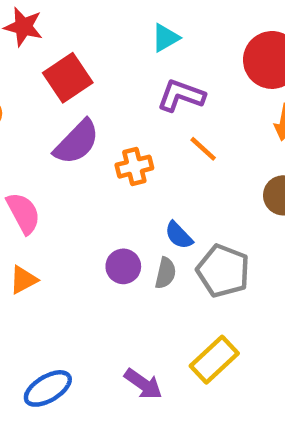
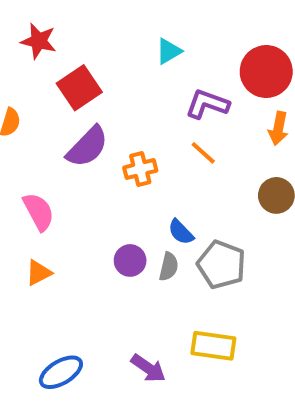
purple L-shape: (181, 95) -> (207, 104), moved
yellow rectangle: (214, 360) -> (213, 346), turned 51

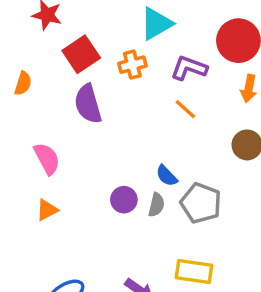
cyan triangle: (169, 51) -> (156, 24), size x1.5
purple semicircle: (87, 147) -> (88, 104), turned 120
orange cross: (140, 169) -> (132, 65), moved

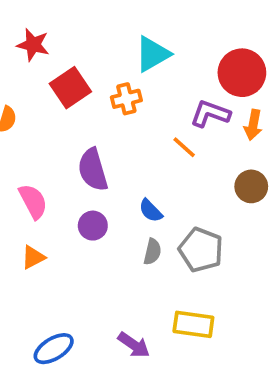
purple L-shape: (189, 68) -> (210, 114), moved
purple semicircle: (88, 104) -> (93, 170), moved
blue semicircle: (167, 176) -> (151, 211), moved
purple circle: (124, 200) -> (93, 226), moved

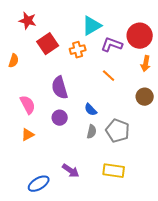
purple L-shape: (210, 114) -> (112, 45), moved
purple arrow: (134, 345) -> (71, 171), moved

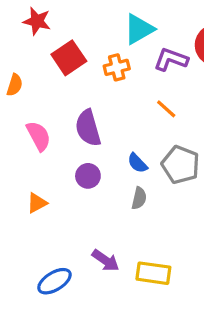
pink semicircle: (28, 105) -> (39, 136), moved
gray pentagon: (118, 131) -> (181, 165), moved
yellow rectangle: (114, 171) -> (153, 273), moved

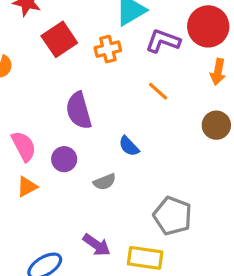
pink semicircle: (39, 136) -> (24, 146), moved
gray pentagon: (181, 165) -> (173, 216), moved
purple circle: (88, 176) -> (64, 159), moved
gray semicircle: (139, 198) -> (105, 182), moved, turned 55

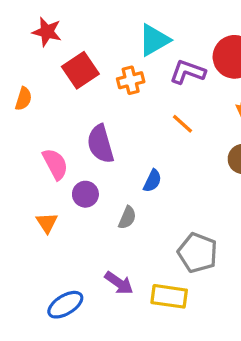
pink semicircle: (24, 146) -> (55, 164), moved
blue semicircle: (129, 146) -> (152, 181), turned -110
gray semicircle: (105, 182) -> (127, 218), turned -45
orange triangle: (27, 187) -> (47, 223), turned -35

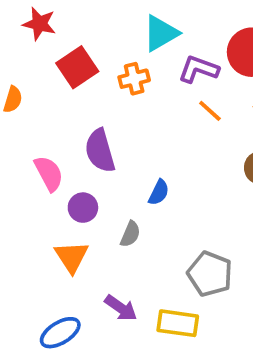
orange line: (183, 124) -> (210, 111), moved
orange triangle: (47, 223) -> (72, 257), moved, size x1.4

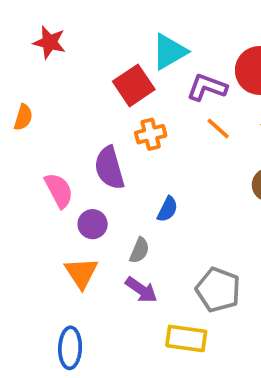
red square: (77, 67) -> (134, 85), moved
orange cross: (134, 79) -> (151, 134), moved
purple arrow: (121, 308) -> (141, 290), moved
blue ellipse: (60, 333) -> (70, 348), turned -57

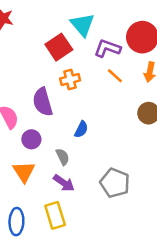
cyan triangle: (169, 52) -> (83, 25), turned -40
gray semicircle: (139, 250) -> (63, 157), turned -49
yellow rectangle: (186, 338) -> (55, 215), moved, turned 65

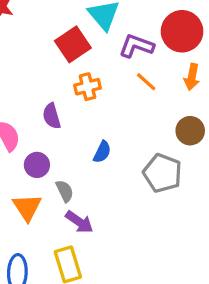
purple semicircle: (43, 102) -> (52, 116), size x0.7
gray semicircle: (63, 157) -> (65, 191), moved
gray pentagon: (115, 183) -> (162, 173), moved

